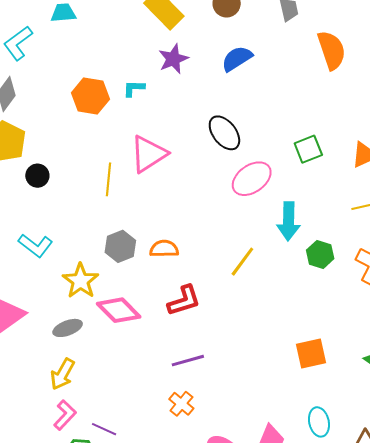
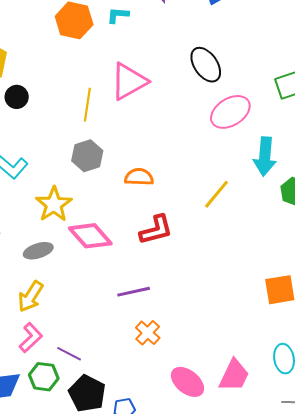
gray hexagon: (120, 246) -> (87, 156), moved
purple line: (188, 361) -> (134, 292), moved

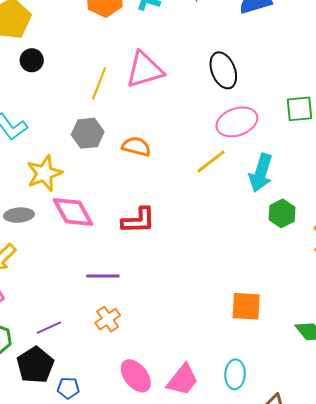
orange semicircle: (139, 177) -> (136, 146), moved
yellow line: (216, 194) -> (211, 162), moved
purple line: (69, 354) -> (49, 328), moved, turned -65

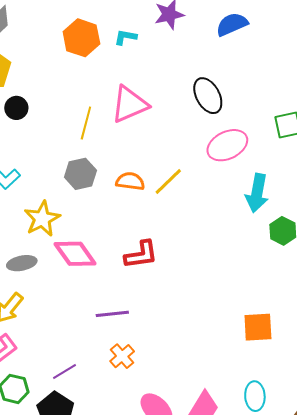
yellow line: (211, 162) -> (168, 181), moved

